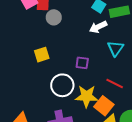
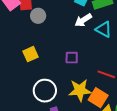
cyan triangle: (115, 48) -> (104, 29), moved, turned -30
white circle: (62, 85) -> (45, 91), moved

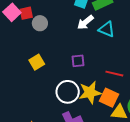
white circle: (45, 91) -> (68, 92), moved

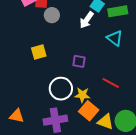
white arrow: (85, 22) -> (87, 20), moved, turned -30
yellow star: (90, 92) -> (82, 95), size x0.7
orange square: (109, 98) -> (89, 111), moved

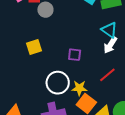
white arrow: (87, 20) -> (110, 45), moved
red line: (111, 83) -> (107, 75), turned -66

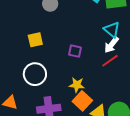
red line: (107, 75) -> (110, 61), moved
white circle: (58, 83) -> (35, 74), moved

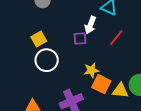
white arrow: (111, 45) -> (90, 25), moved
white circle: (35, 74) -> (47, 60), moved

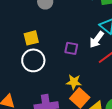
white arrow: (90, 25) -> (97, 40), moved

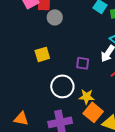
white circle: (33, 60) -> (62, 86), moved

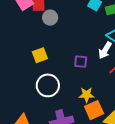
white circle: (62, 86) -> (48, 85), moved
orange square: (93, 112) -> (94, 110), turned 30

